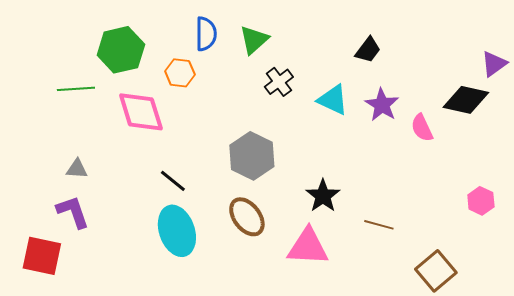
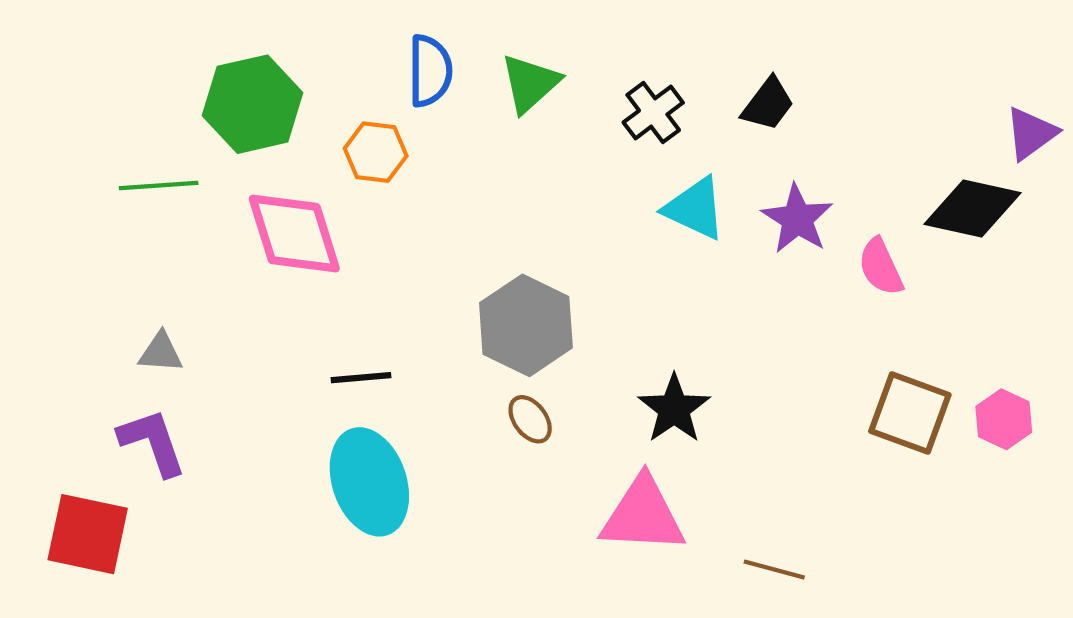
black cross: (279, 82) -> (653, 112), moved
black line: (173, 181) -> (361, 378), turned -44
brown ellipse: (247, 217) -> (530, 419), moved, size x0.6
brown line: (379, 225) -> (774, 570), moved
brown square: (436, 271) -> (910, 413), moved, turned -30

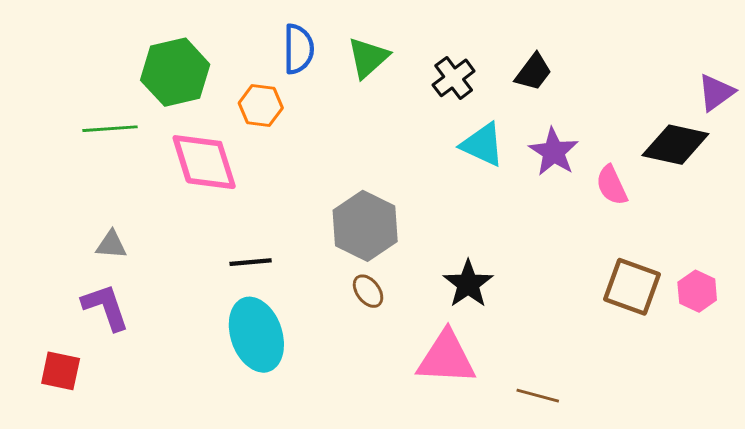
red square: (88, 534) -> (61, 371), size x0.7

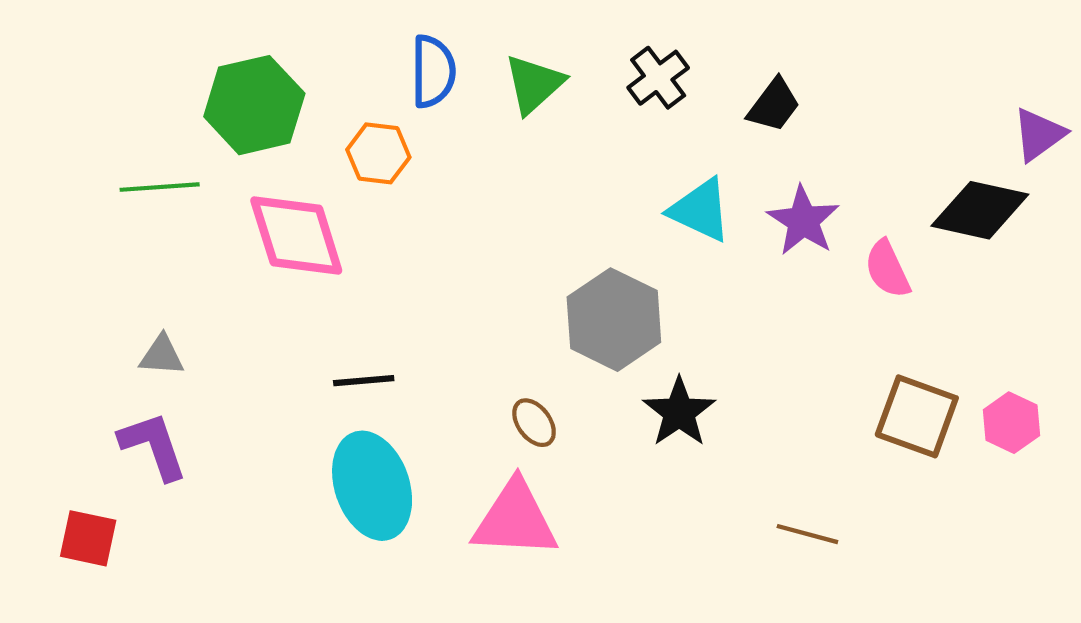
black cross: (454, 78) -> (658, 78), moved
gray hexagon: (365, 226) -> (614, 320), moved
pink triangle: (446, 358) -> (515, 519), moved
brown line: (538, 396) -> (807, 534), moved

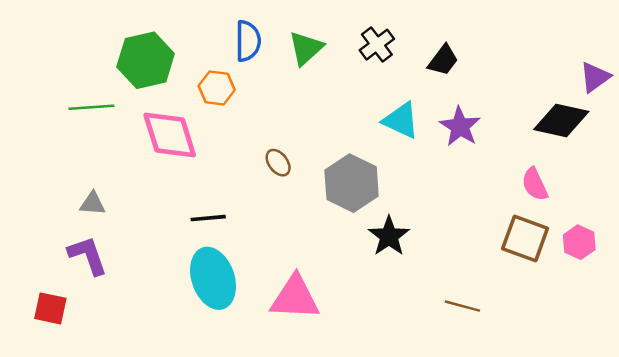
pink semicircle: (887, 269) -> (535, 184), moved
brown ellipse: (534, 423) -> (278, 163), moved

